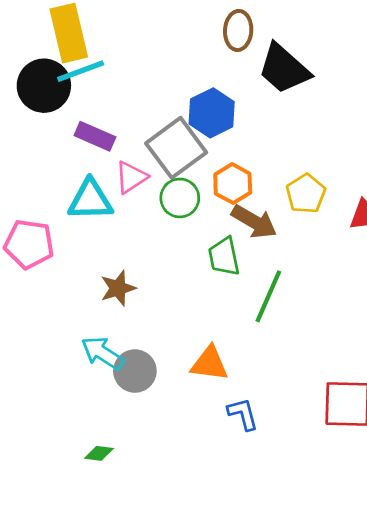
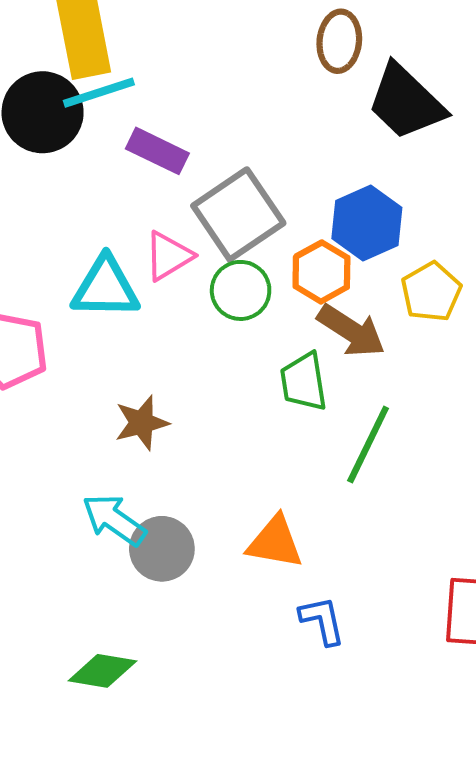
blue hexagon: (212, 113) -> (367, 223), moved
purple rectangle: (95, 136) -> (157, 151), moved
green diamond: (99, 453) -> (102, 671), size x1.5

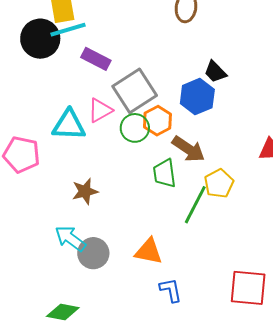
black trapezoid: (406, 102) -> (215, 72), moved, size x0.6
orange hexagon: (321, 272) -> (157, 121), moved
yellow pentagon: (431, 292) -> (219, 183), moved

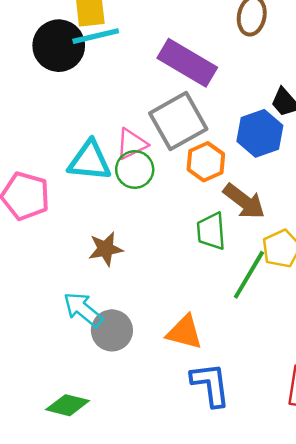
purple rectangle: (96, 59) -> (187, 63), moved, size x1.5
green circle: (135, 128) -> (135, 169), moved
blue L-shape: (171, 290) -> (210, 385), size x1.4

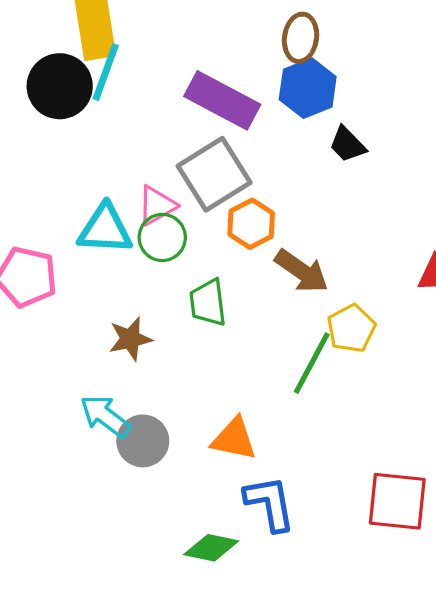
cyan line: (96, 36) -> (106, 72), turned -54
blue hexagon: (260, 133) -> (308, 88), moved
green trapezoid: (211, 231) -> (208, 303), moved
green diamond: (68, 405) -> (211, 548), moved

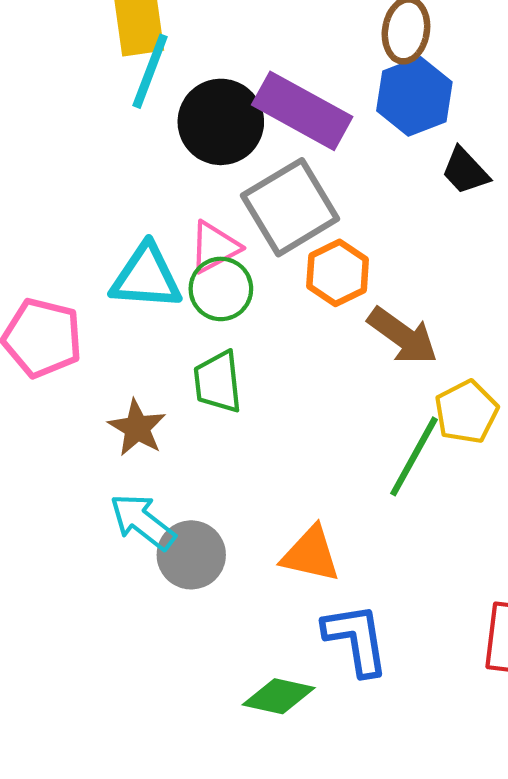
black circle: (60, 86) -> (221, 122), moved
green trapezoid: (208, 303) -> (218, 382), moved
brown star: (130, 339) -> (137, 428), moved, turned -30

